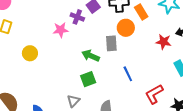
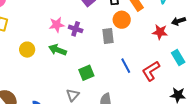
purple cross: (77, 17) -> (76, 29), moved
green arrow: (91, 56) -> (58, 50), moved
red L-shape: (154, 94) -> (151, 71), moved

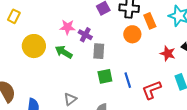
gray rectangle: (108, 36) -> (99, 51), moved
yellow circle: (27, 50) -> (34, 46), size x1.5
green square: (86, 73) -> (105, 76), moved

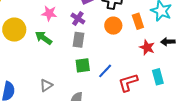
orange rectangle: (150, 21) -> (138, 21), moved
purple cross: (85, 35) -> (78, 19), moved
blue line: (128, 80) -> (105, 71), turned 56

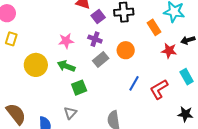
orange circle: (113, 26) -> (126, 50), moved
gray rectangle: (79, 40) -> (101, 60), turned 56
green square: (83, 65) -> (79, 88), moved
gray triangle: (46, 85) -> (70, 113), moved

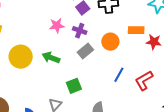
orange rectangle: (154, 27) -> (136, 30), moved, turned -56
pink star: (66, 41) -> (57, 26), moved
green square: (79, 88) -> (74, 86), moved

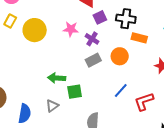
orange rectangle: (136, 30) -> (139, 38), moved
yellow circle: (21, 57) -> (35, 30), moved
green arrow: (51, 58) -> (57, 78), moved, turned -30

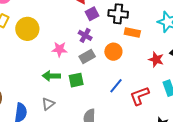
pink star: (71, 29) -> (60, 49), moved
green square: (75, 92) -> (76, 80), moved

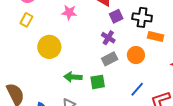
yellow circle: (27, 29) -> (49, 47), moved
pink star: (60, 49) -> (69, 12), moved

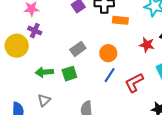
purple cross: (108, 38) -> (35, 31), moved
orange circle: (136, 55) -> (108, 53), moved

